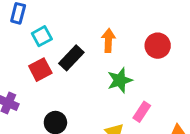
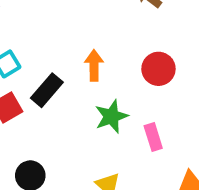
pink rectangle: (142, 112) -> (153, 137), moved, turned -48

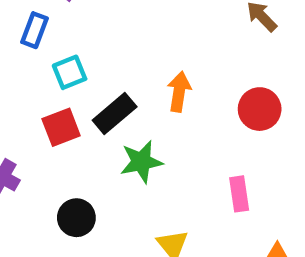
green star: (111, 116) -> (141, 162), moved

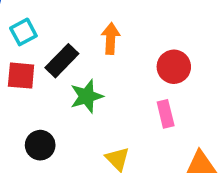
red circle: (260, 109) -> (174, 67), moved
red square: (61, 127) -> (21, 76), turned 32

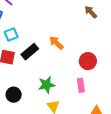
orange arrow: (111, 39) -> (56, 43), turned -56
green star: (87, 96) -> (47, 85), moved

